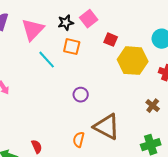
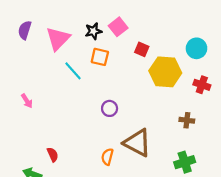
brown cross: (153, 106) -> (187, 120), turned -32
red semicircle: (37, 147) -> (53, 155), moved

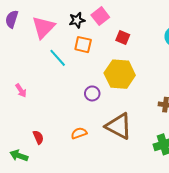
yellow hexagon: (165, 72) -> (120, 74), moved
pink arrow: (27, 101) -> (21, 90), moved
orange semicircle: (107, 157) -> (79, 133), moved, turned 56

